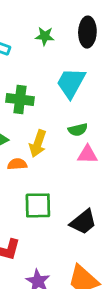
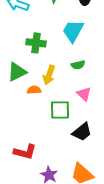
pink triangle: (87, 154) -> (84, 94), moved, turned 42
green square: (38, 205) -> (60, 110), moved

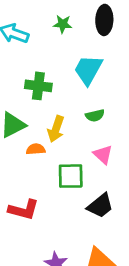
red L-shape: (25, 152) -> (24, 210), moved

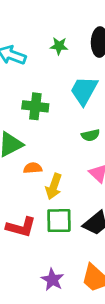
yellow arrow: (56, 129) -> (54, 186), moved
green square: (71, 176) -> (59, 221), moved

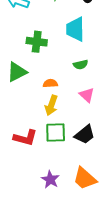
cyan trapezoid: (84, 91) -> (75, 29), turned -30
orange semicircle: (33, 168) -> (50, 83), moved

